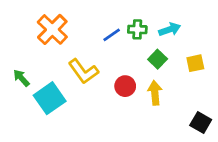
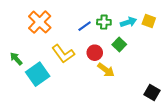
yellow square: (195, 63) -> (149, 21), moved, turned 32
red circle: (125, 86) -> (95, 53), moved
yellow arrow: (155, 93) -> (106, 70), moved, turned 132

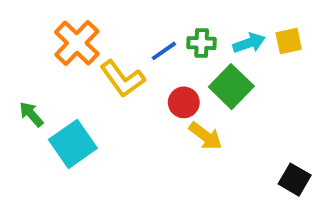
yellow square: (149, 21) -> (289, 41), turned -32
green square: (119, 45) -> (231, 87), size x1.5
yellow L-shape: (63, 54) -> (122, 79), moved

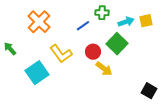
green cross: (202, 43) -> (102, 13), moved
yellow L-shape: (122, 79) -> (61, 54), moved
green arrow: (31, 114) -> (10, 49), moved

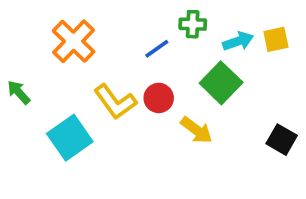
red circle: (93, 52) -> (159, 98), moved
black square: (149, 91) -> (282, 140), moved

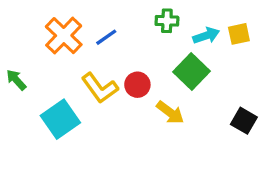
blue line: (157, 49) -> (106, 37), moved

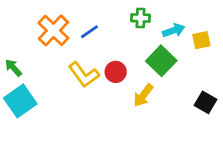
yellow square: (239, 34) -> (201, 40), moved
yellow arrow: (170, 113) -> (143, 95), turned 90
cyan square: (60, 119) -> (20, 101), moved

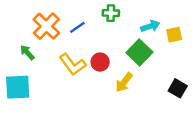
green cross: (141, 18) -> (111, 13), moved
green arrow: (13, 68) -> (27, 52), moved
cyan square: (20, 101) -> (18, 87), turned 32

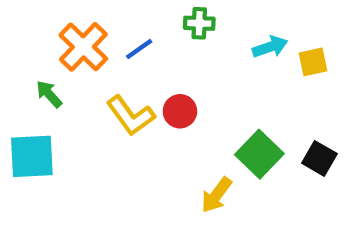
green square: (139, 52) -> (259, 154), moved
yellow arrow: (124, 82) -> (216, 195), moved

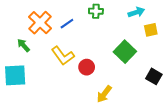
cyan arrow: (270, 47) -> (136, 12), moved
red circle: (180, 111) -> (87, 67), moved
green square: (259, 154) -> (125, 52), moved

